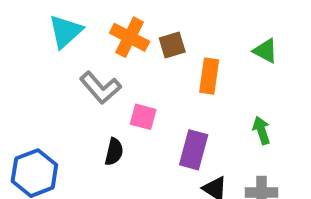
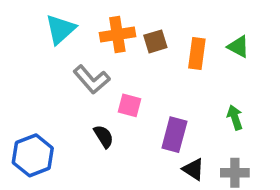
orange cross: (130, 37) -> (117, 35), turned -36
orange rectangle: (209, 76) -> (197, 54), moved
black semicircle: (114, 152) -> (104, 136), turned -45

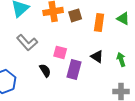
gray L-shape: (92, 79) -> (27, 42), moved
purple rectangle: (174, 135) -> (74, 69), moved
black triangle: (193, 169) -> (97, 56), moved

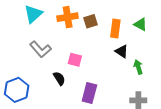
black triangle: (97, 56) -> (122, 51), moved
purple rectangle: (74, 69) -> (89, 93), moved

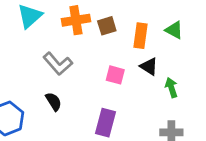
gray L-shape: (41, 49) -> (58, 64), moved
pink square: (75, 60) -> (115, 75), moved
black semicircle: (59, 78) -> (54, 102), moved

